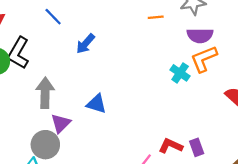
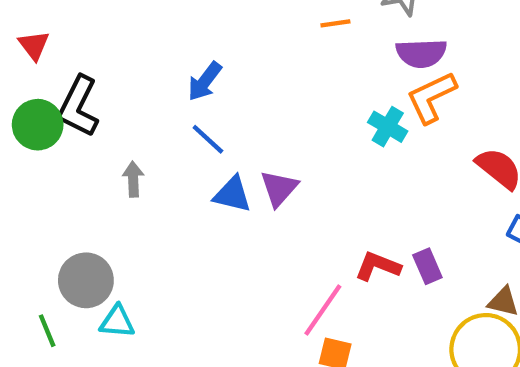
blue line: (53, 17) -> (208, 139), moved
gray arrow: (45, 93) -> (133, 179), size x0.6
purple triangle: (61, 123) -> (279, 188), moved
gray circle: (45, 145) -> (86, 280), moved

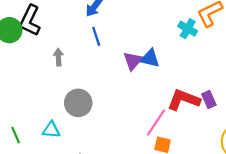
blue line: (208, 139) -> (96, 36), turned 30
blue triangle: (232, 194) -> (150, 58), moved
red L-shape: (378, 266) -> (184, 100), size x1.4
gray circle: (86, 280) -> (78, 103), moved

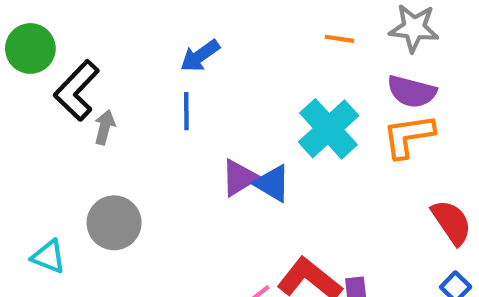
black L-shape: (30, 21) -> (77, 90), moved
cyan cross: (188, 29) -> (329, 129), moved, size x1.6

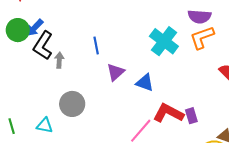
blue arrow: (200, 56) -> (35, 28), moved
purple triangle: (239, 178) -> (116, 72), moved
blue triangle: (272, 183) -> (145, 83), moved

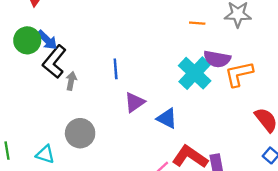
purple semicircle: (200, 17) -> (217, 59), moved
blue arrow: (35, 28) -> (47, 40), turned -96

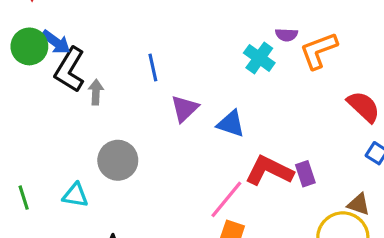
purple semicircle: (217, 59) -> (286, 35), size x0.6
cyan cross: (195, 73) -> (259, 58), size x0.7

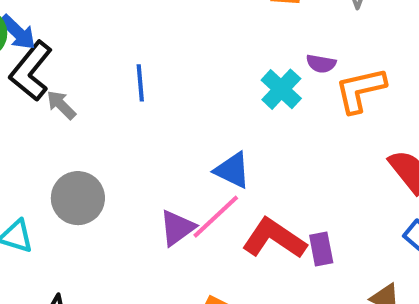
gray arrow: (96, 92) -> (61, 105), turned -55
purple triangle: (185, 109) -> (177, 228), moved
pink line: (226, 199) -> (216, 217), moved

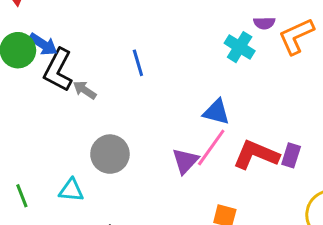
purple rectangle: (321, 249) -> (291, 155), turned 40

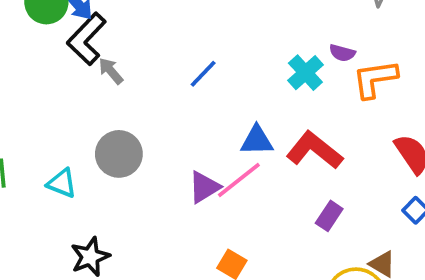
blue line: (138, 63) -> (203, 74), moved, turned 44
blue triangle: (216, 112) -> (257, 140), turned -32
red L-shape: (256, 155) -> (314, 150), moved

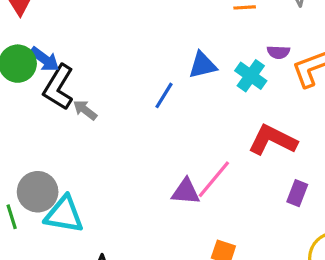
blue triangle: (257, 140) -> (202, 65), moved
gray circle: (119, 154) -> (38, 192), moved
cyan triangle: (62, 183) -> (64, 214), size x1.5
purple triangle: (204, 187) -> (186, 192), turned 48

